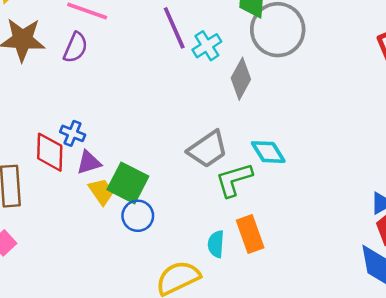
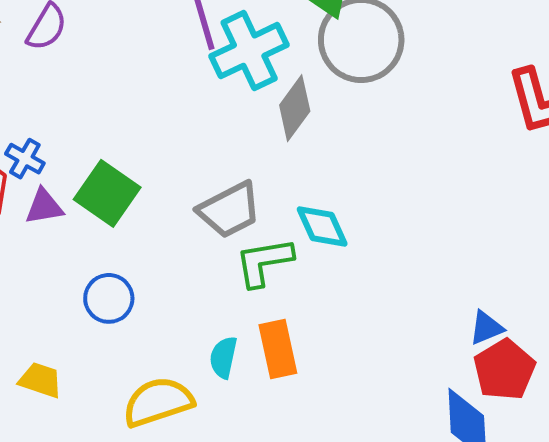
cyan cross: (207, 46) -> (249, 51), size x1.6
green square: (128, 183) -> (107, 193), moved
yellow trapezoid: (101, 192) -> (40, 380), moved, turned -44

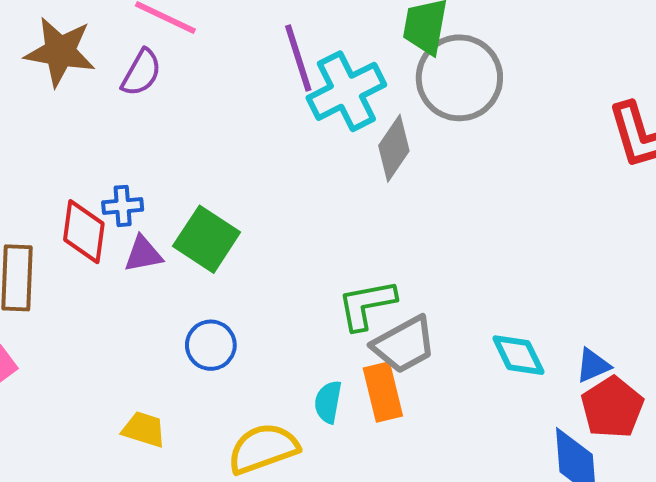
blue cross: (25, 159) -> (123, 206), turned -33
gray trapezoid: (229, 210) -> (404, 345), moved
cyan diamond: (322, 226) -> (518, 355), moved

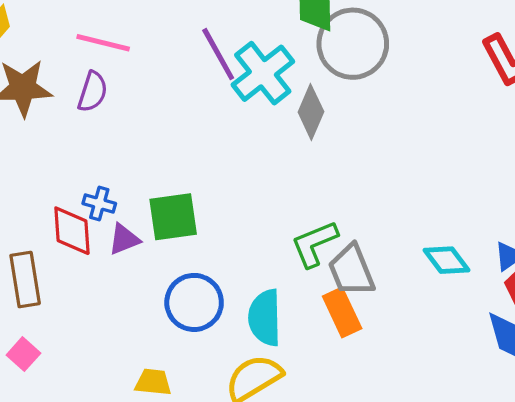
blue cross: (123, 206) -> (99, 203), turned 32
green square: (207, 239) -> (173, 217), turned -30
blue circle: (211, 345) -> (194, 302), size x1.4
gray trapezoid: (404, 345) -> (351, 270), turned 108
cyan semicircle: (328, 402) -> (265, 318), moved, size x1.6

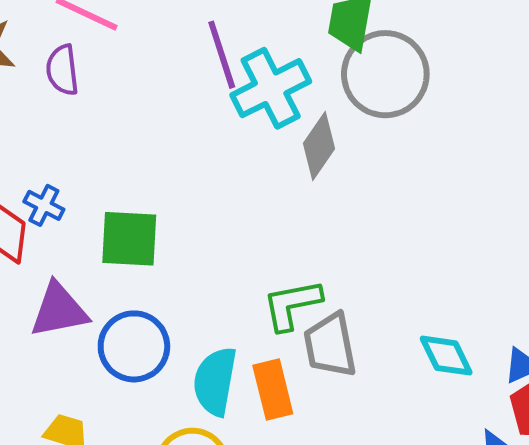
purple semicircle: (93, 92) -> (62, 70), turned 144
purple triangle: (124, 239) -> (59, 310), moved, size x1.5
orange rectangle: (342, 312) -> (273, 390), moved

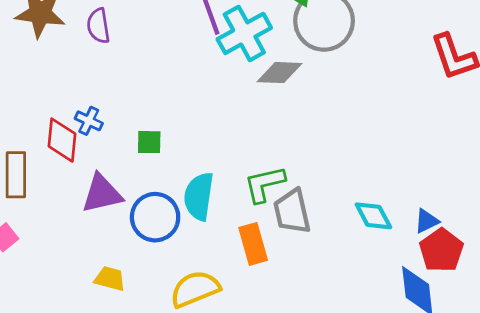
gray diamond: (319, 146) -> (279, 73), turned 60
green square: (129, 239) -> (149, 142), size x0.6
cyan semicircle: (215, 381) -> (199, 196), moved

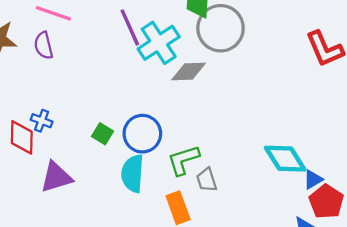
green square: (149, 142) -> (103, 134), moved, turned 35
gray trapezoid: (292, 211) -> (207, 180), size x0.7
cyan diamond: (373, 216) -> (285, 159), moved, size x1.4
blue circle: (155, 217) -> (142, 134), moved

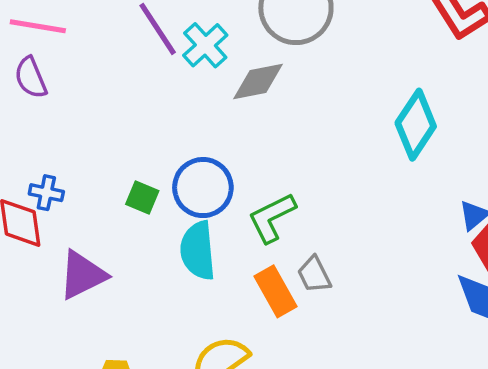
cyan cross: (159, 43) -> (205, 45), size x0.7
cyan diamond: (285, 159) -> (416, 125), moved, turned 75
gray trapezoid: (207, 180) -> (314, 275), moved

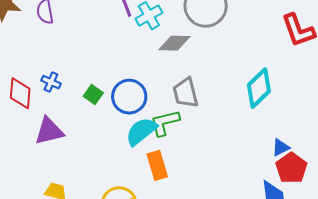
blue cross: (46, 193) -> (51, 82), moved
cyan semicircle: (198, 251) -> (141, 131), moved, turned 44
gray trapezoid: (314, 275) -> (186, 93), moved, size x1.4

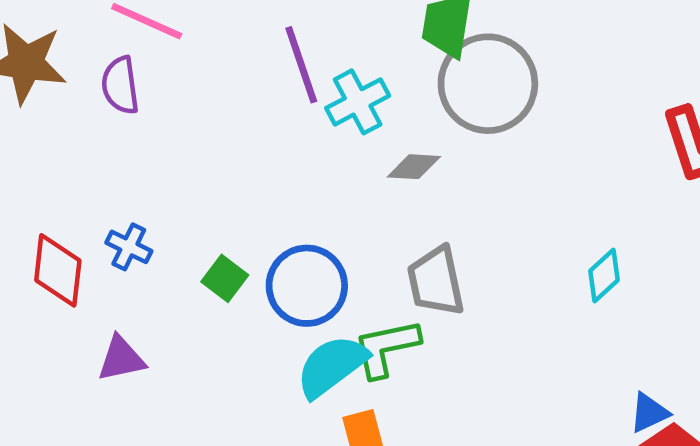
gray diamond: (174, 43) -> (414, 167), size x0.7
cyan diamond: (259, 88) -> (604, 276), size x0.6
purple triangle: (49, 131) -> (121, 359), size x0.7

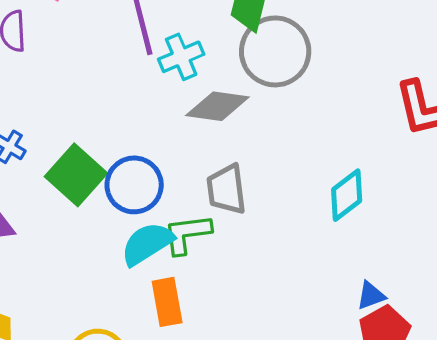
gray diamond: (414, 167) -> (217, 106), size x1.6
cyan diamond: (604, 276) -> (347, 195), size x1.4
green square: (225, 278) -> (76, 175), size x1.8

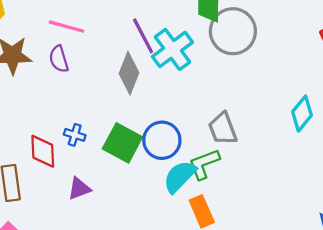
cyan cross: (181, 57) -> (173, 49), size x1.4
gray diamond: (217, 106) -> (129, 73), moved, turned -63

